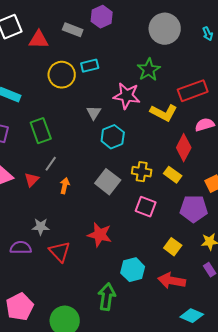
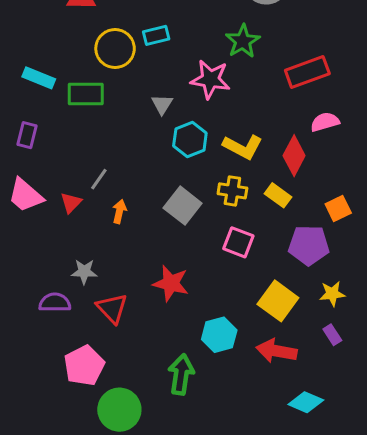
yellow L-shape: (164, 113) -> (243, 147), moved
green rectangle: (41, 131) -> (86, 94), moved, turned -70
yellow square: (173, 247) -> (278, 301), size x1.5
pink pentagon: (20, 307) -> (84, 366), moved

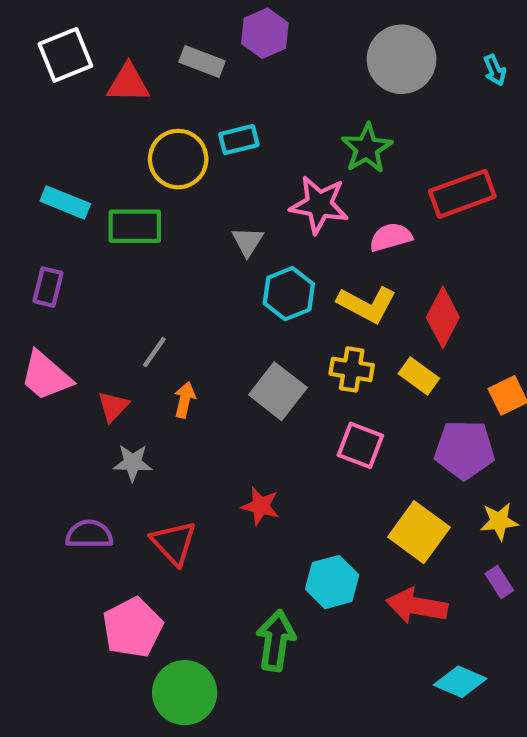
pink semicircle: (325, 122) -> (391, 237), moved
red triangle: (71, 203) -> (113, 406), moved
gray star: (84, 272) -> (133, 463), moved
red star: (171, 283) -> (261, 506), size x0.7

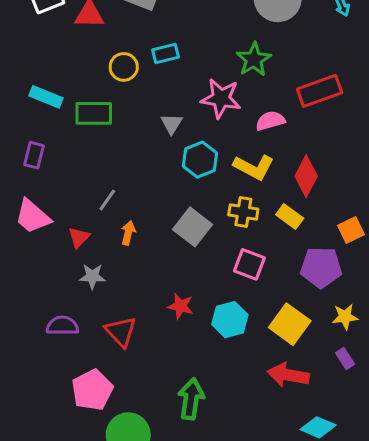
yellow circle: (178, 159) -> (124, 67), size x0.7
cyan hexagon: (332, 582) -> (230, 320), moved

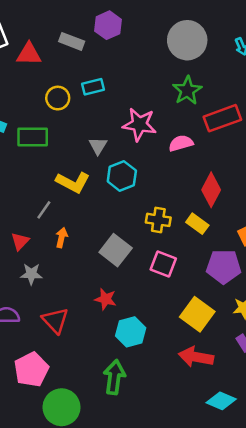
green star: (254, 59) -> (187, 90), moved
yellow L-shape: (254, 167) -> (73, 182), moved
gray square: (193, 227) -> (116, 250), moved
cyan hexagon: (230, 320) -> (131, 332), moved

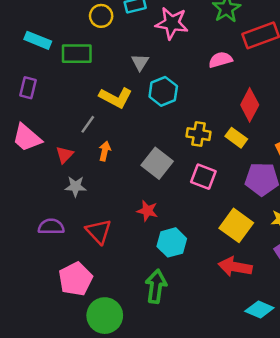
pink star: (139, 124) -> (172, 23), moved

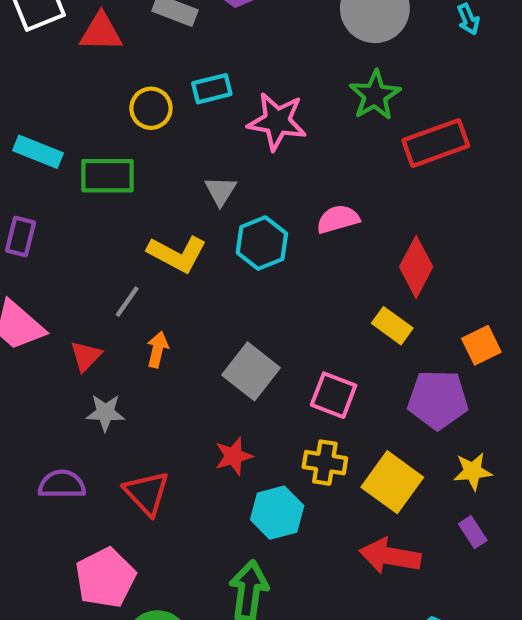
pink semicircle: (220, 60) -> (338, 219), moved
yellow cross: (199, 134) -> (325, 463), moved
red star: (147, 211) -> (234, 456), turned -30

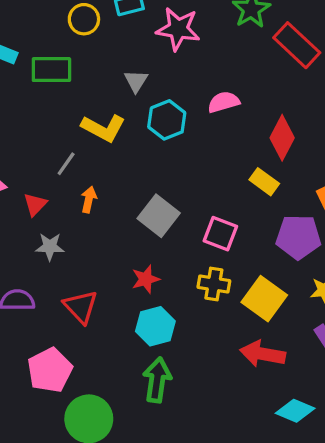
red rectangle: (436, 143) -> (297, 45), turned 63
cyan hexagon: (277, 513) -> (155, 326), moved

